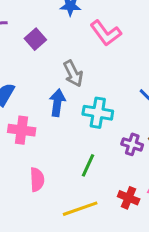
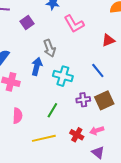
purple cross: (132, 144) -> (83, 100), turned -32

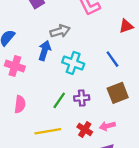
gray arrow: (49, 48) -> (60, 31), turned -90
purple cross: (83, 100) -> (82, 98), moved

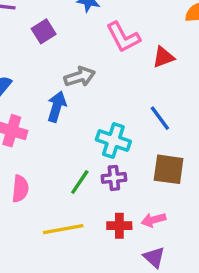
red triangle: (126, 26) -> (163, 57), moved
cyan cross: (73, 63) -> (113, 141), moved
brown square: (118, 93) -> (169, 169), turned 30
red cross: (85, 129) -> (119, 226), turned -32

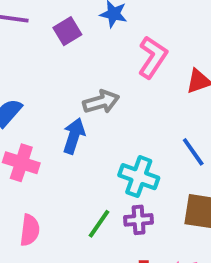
purple square: (44, 31) -> (67, 31), moved
pink L-shape: (123, 37) -> (153, 57), turned -120

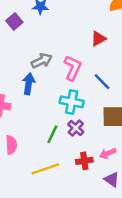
pink L-shape: (153, 57) -> (73, 68), moved
purple cross: (139, 220) -> (76, 128), turned -35

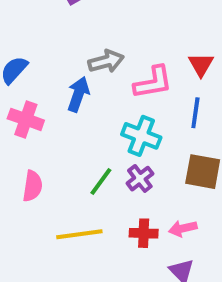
red triangle: (98, 39) -> (201, 65), moved, turned -42
pink L-shape: (73, 68) -> (153, 82), turned 45
blue line: (102, 82) -> (195, 113), turned 42

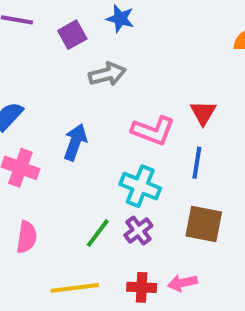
gray arrow: (106, 61) -> (107, 74), moved
pink L-shape: (153, 82) -> (153, 131), turned 30

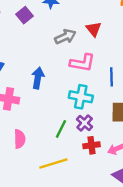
gray arrow: (107, 74) -> (65, 37), moved
red triangle: (203, 113) -> (94, 29), moved
red cross: (142, 287) -> (92, 145), moved

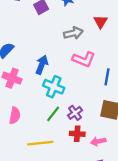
red triangle: (94, 29) -> (101, 22), moved
cyan cross: (81, 97) -> (54, 87), moved

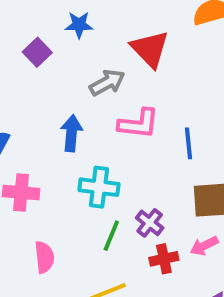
red triangle: (101, 22) -> (150, 49), size x1.5
blue arrow: (42, 65) -> (71, 133), moved
pink arrow: (98, 141) -> (204, 246), moved

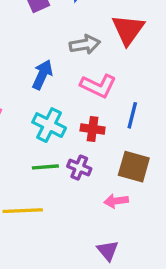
purple cross: (150, 223) -> (79, 168), turned -35
green line: (111, 236) -> (45, 167), turned 44
red cross: (164, 259) -> (93, 129), moved

